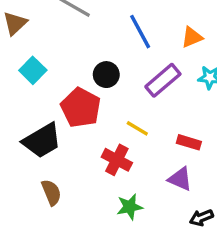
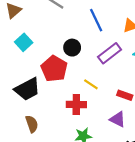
red cross: (117, 160) -> (76, 104), turned -30

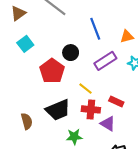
black trapezoid: (27, 89) -> (58, 110), moved
red cross: (76, 104) -> (91, 109), moved

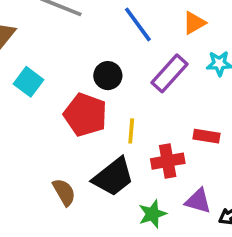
yellow line: (85, 89) -> (131, 131), moved, turned 72
brown semicircle: (27, 121) -> (64, 192), moved
purple triangle: (108, 124) -> (198, 201), moved

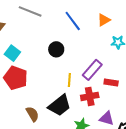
purple rectangle: (170, 73) -> (92, 70), moved
red pentagon: (85, 115) -> (16, 78), moved

